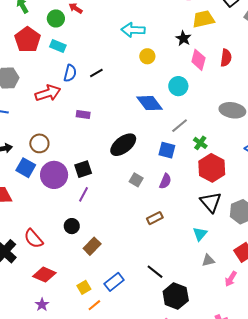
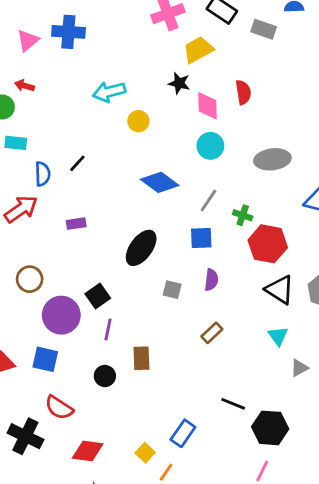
cyan circle: (178, 86) -> (210, 146), moved
blue square: (26, 168) -> (45, 359), moved
brown rectangle: (92, 246) -> (141, 358), moved, turned -30

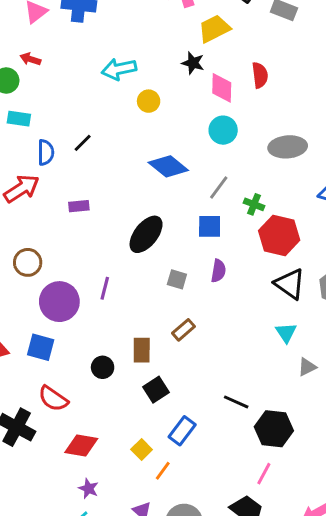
black square: (98, 296) -> (156, 390), moved
purple line: (108, 329) -> (105, 288), moved
brown rectangle: (212, 333) -> (183, 330), moved

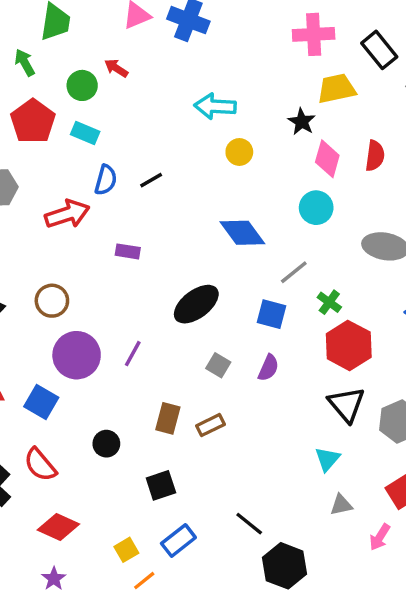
brown rectangle: (142, 350) -> (168, 418), moved

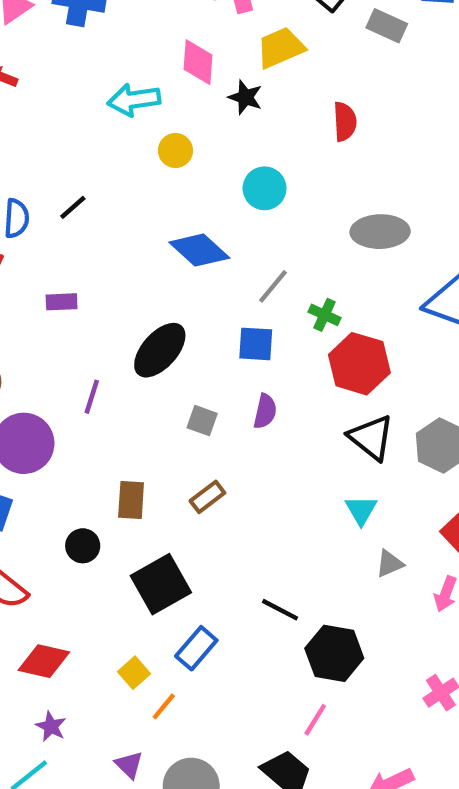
pink diamond: (327, 159) -> (198, 62), moved
cyan circle: (316, 208) -> (265, 188), moved
purple line: (133, 354) -> (92, 397), moved
brown rectangle: (168, 418) -> (131, 500), moved
black square: (161, 485) -> (161, 584), size x1.5

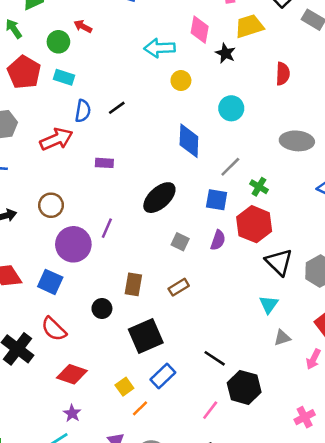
blue diamond: (199, 250) -> (189, 141), turned 44
red hexagon: (359, 364) -> (254, 224), moved
purple line: (92, 397) -> (107, 228), moved
pink line: (315, 720) -> (210, 410), moved

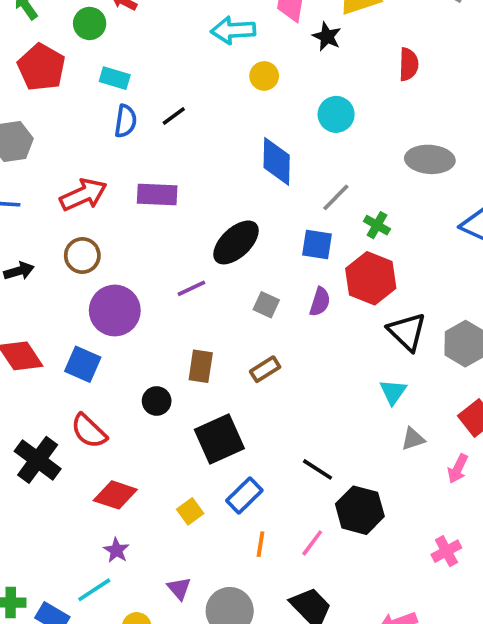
cyan rectangle: (64, 77) -> (115, 78), moved
red arrow: (56, 139) -> (83, 195), moved
purple rectangle: (104, 163) -> (157, 194), size x1.5
purple line: (107, 228) -> (191, 288), moved, turned 42
orange line: (140, 408) -> (260, 544), moved, turned -36

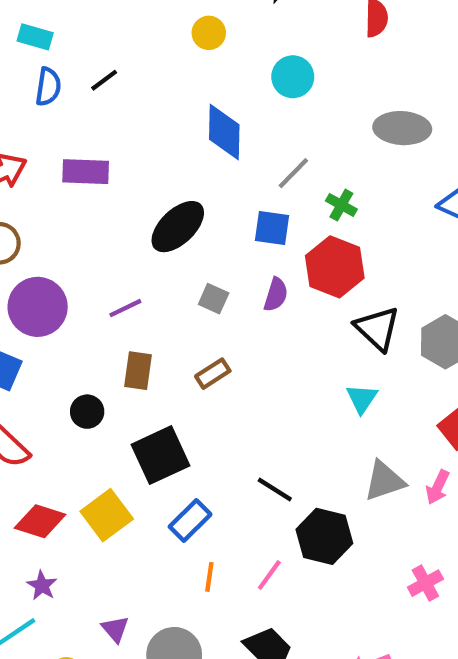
purple line: (191, 288) -> (125, 308), moved
gray triangle: (413, 439) -> (384, 481), moved, size x1.5
yellow square: (190, 511) -> (107, 515), moved, size x1.6

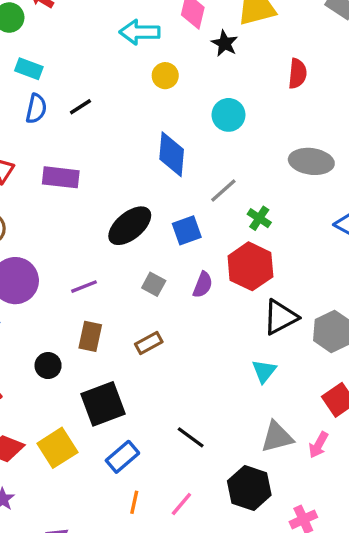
blue square: (272, 228) -> (187, 230), moved, turned -32
black triangle: (377, 328) -> (280, 317), turned 45
black hexagon: (324, 536) -> (249, 488), moved

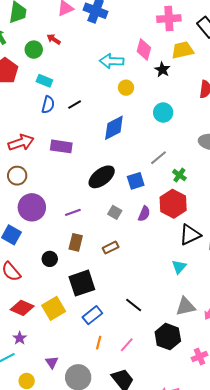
blue diamond: (172, 154) -> (114, 128), moved, turned 56

